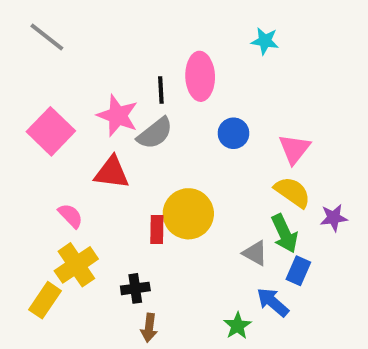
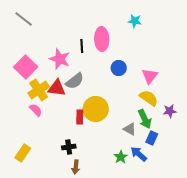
gray semicircle: (155, 133) -> (75, 81), moved
yellow cross: (76, 265) -> (39, 90), moved
green star: (237, 326) -> (121, 157), moved

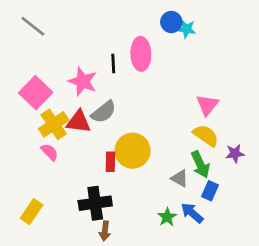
blue circle: (119, 68) -> (171, 22), moved
black cross: (69, 147) -> (95, 203), size x1.6

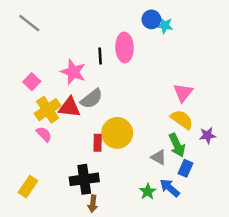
pink square: (36, 93) -> (32, 82), size x0.6

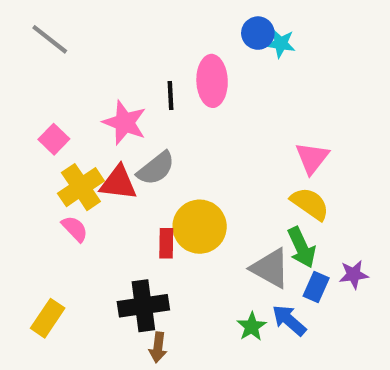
purple star: (208, 135) -> (354, 275), moved
gray triangle: (159, 157) -> (270, 268), size x1.5

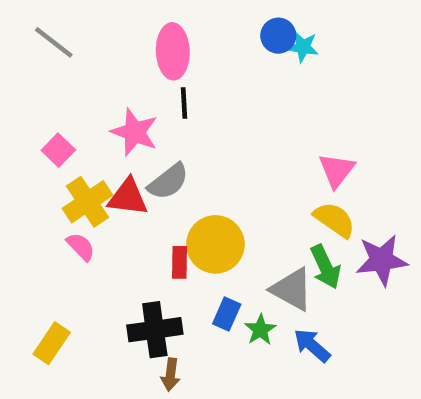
pink ellipse: (212, 81) -> (173, 51), moved
purple star: (354, 275) -> (382, 260), moved, size x1.6
blue rectangle: (316, 287) -> (227, 314), moved
green star: (252, 327) -> (260, 330), moved

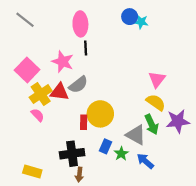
pink square: (58, 150) -> (27, 70), size x1.6
yellow rectangle: (52, 343) -> (32, 171), moved, turned 72

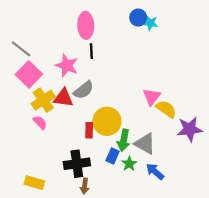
gray line: (25, 20) -> (21, 49), moved
pink triangle: (157, 79) -> (152, 97), moved
green arrow: (152, 124) -> (124, 140), moved, turned 36

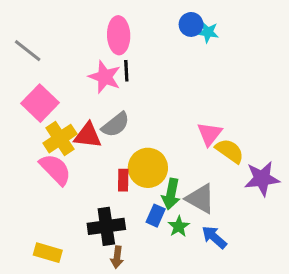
gray line: (21, 49) -> (28, 51), moved
pink star: (67, 66) -> (105, 77), moved
pink semicircle: (40, 122) -> (55, 169), size x1.6

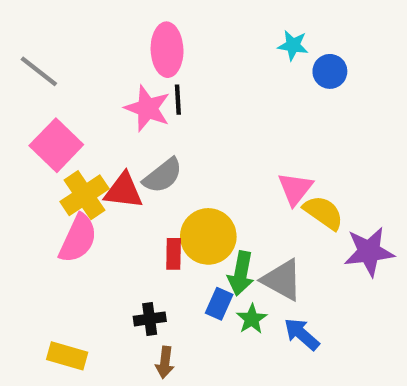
blue circle: (191, 24) -> (330, 71), moved
pink semicircle: (55, 169) -> (78, 239), turned 69
black cross: (106, 226) -> (150, 319), size x0.6

